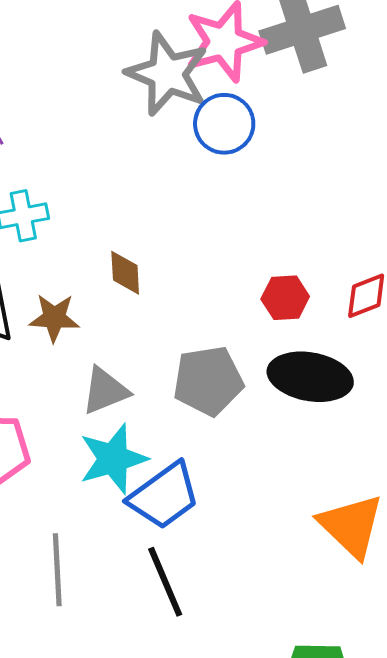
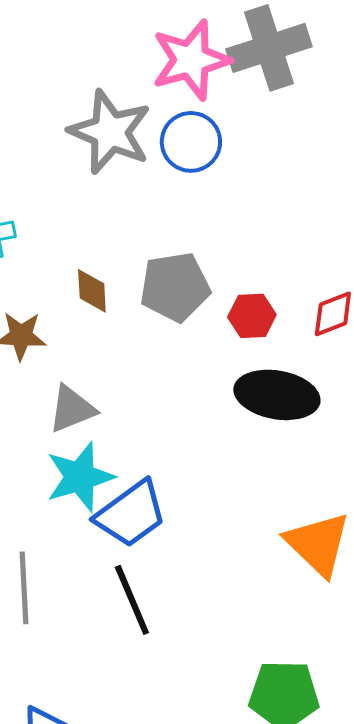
gray star: (167, 74) -> (110, 132), moved
gray pentagon: (208, 381) -> (175, 287), moved

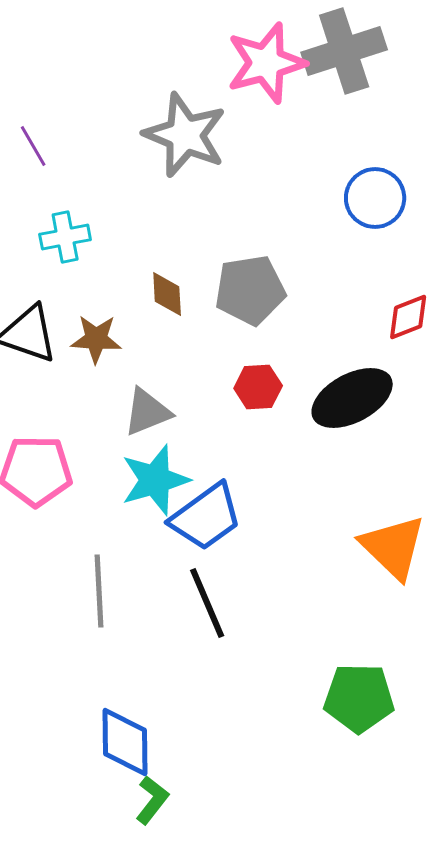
blue circle: (191, 142) -> (375, 198), moved
red hexagon: (252, 316) -> (258, 387), moved
black ellipse: (277, 395) -> (352, 398), turned -38

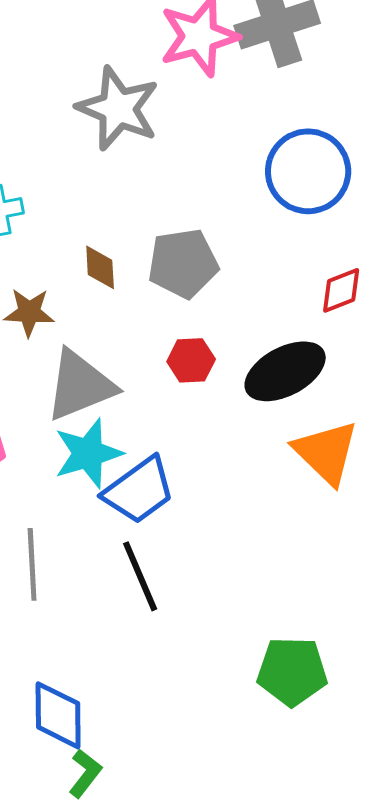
blue circle: (375, 198) -> (308, 171), size x1.4
gray triangle: (147, 412) -> (80, 385), size x1.5
orange triangle: (393, 547) -> (326, 452), moved

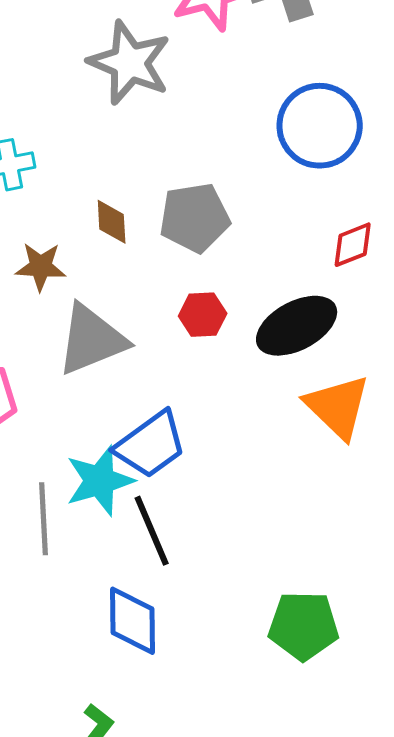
cyan star: (88, 453) -> (100, 481), moved
blue diamond: (58, 715) -> (133, 621), moved

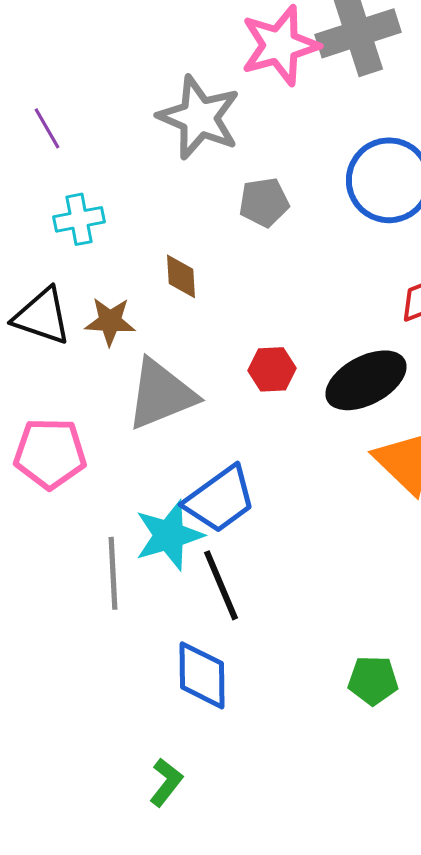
gray pentagon: (195, 218) -> (264, 202), moved, size x0.7
green pentagon: (304, 626) -> (373, 680), size x0.7

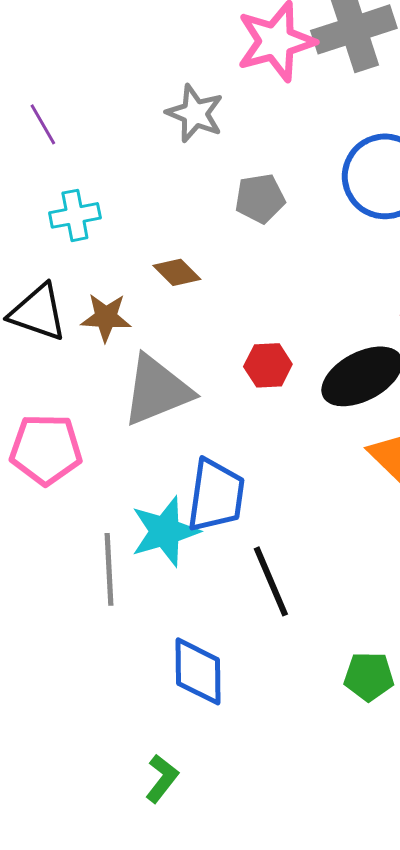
gray star: (199, 117) -> (195, 113), size x0.7
brown diamond: (181, 276) -> (177, 272), turned -42
blue trapezoid: (220, 499) -> (216, 495), turned -46
black line: (221, 585) -> (271, 581), moved

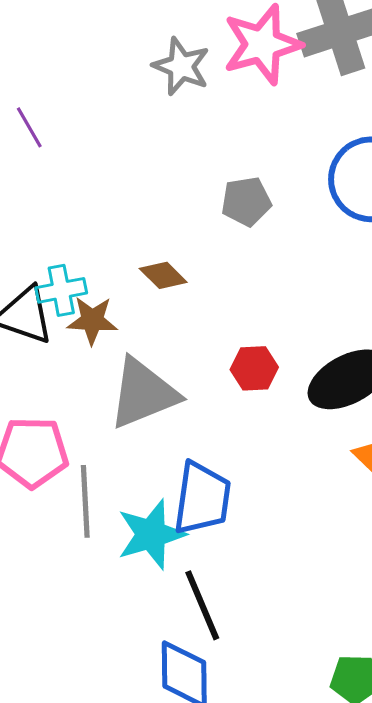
gray star: (195, 113) -> (181, 66), moved
cyan cross: (75, 215) -> (61, 290), moved
gray line: (109, 569) -> (85, 501), moved
black line: (271, 581) -> (202, 605), moved

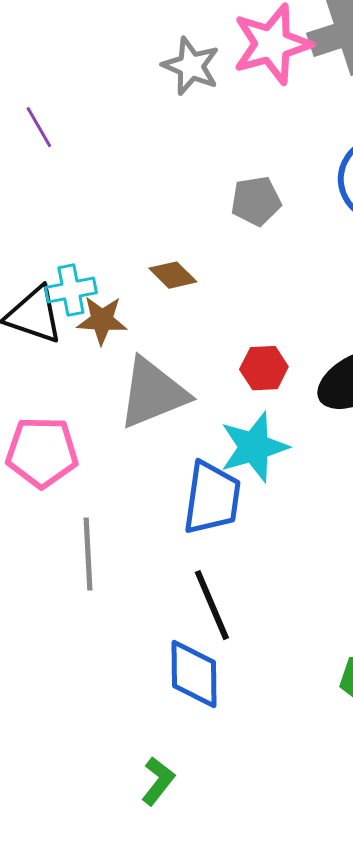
gray line: (85, 501) -> (88, 554), moved
cyan star: (151, 534) -> (254, 447), moved

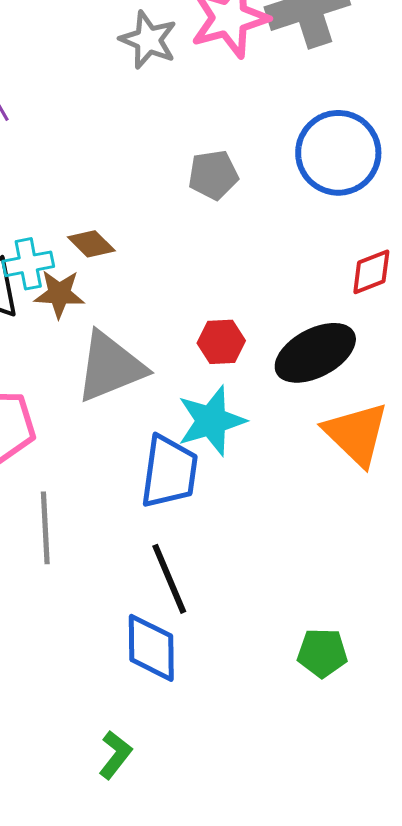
brown diamond: (173, 275) -> (91, 244), moved

